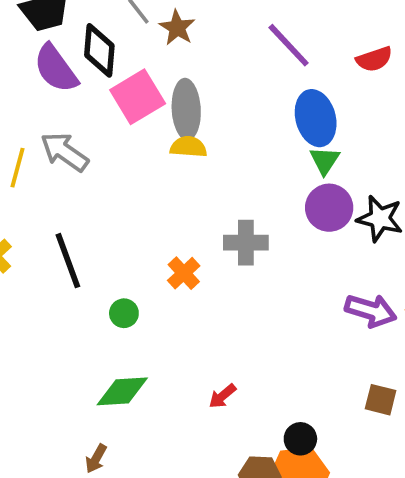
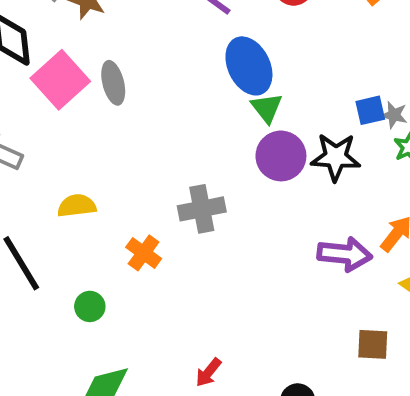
gray ellipse: (186, 109) -> (113, 83), size x0.7
yellow semicircle: (188, 147) -> (77, 206), moved

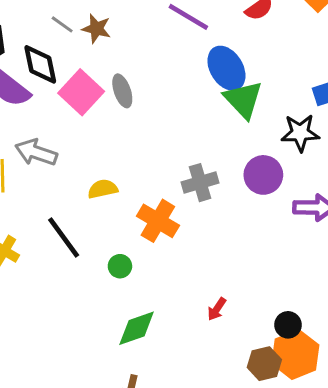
green triangle: (267, 108) -> (243, 100), size x1.6
purple circle: (281, 156) -> (263, 175), moved
orange cross: (144, 253) -> (158, 221), size x1.5

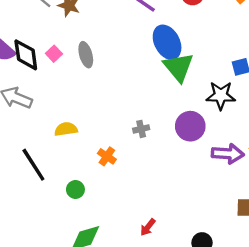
black diamond: (40, 64) -> (26, 55), moved
pink square: (81, 92) -> (54, 54), size x0.5
gray cross: (200, 183) -> (141, 129), size x0.6
orange cross: (158, 221) -> (107, 156), size x0.6

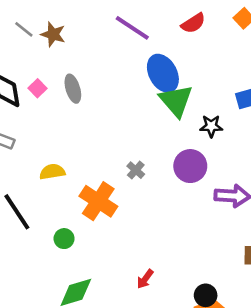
black star: (221, 96) -> (211, 126), moved, size x0.7
gray cross: (141, 129) -> (136, 170), turned -35
orange cross: (107, 156) -> (98, 201), size x1.8

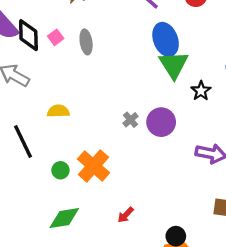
black star: (211, 126) -> (201, 91), turned 30
purple circle: (190, 166) -> (161, 122), moved
orange cross: (98, 201) -> (94, 166), moved

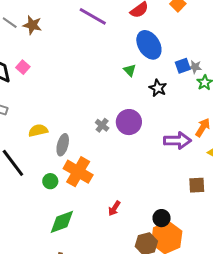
blue ellipse: (166, 39) -> (149, 45), moved
gray ellipse: (86, 42) -> (63, 145), moved, turned 35
green triangle: (174, 65) -> (130, 70), size x0.5

